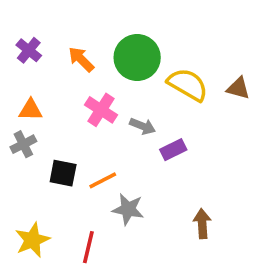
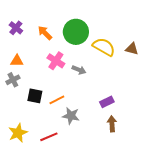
purple rectangle: (173, 150) -> (107, 102), moved
red line: (88, 247) -> (49, 137), turned 54

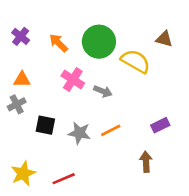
brown triangle: (132, 49) -> (164, 39), moved
orange line: (57, 100) -> (111, 130), moved
purple rectangle: (107, 102) -> (160, 125), moved
gray star: (71, 116) -> (79, 133), moved

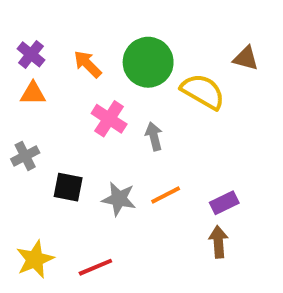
orange triangle: (22, 79) -> (33, 93), moved
gray arrow: (103, 91) -> (154, 136), turned -126
purple rectangle: (160, 125) -> (224, 203), moved

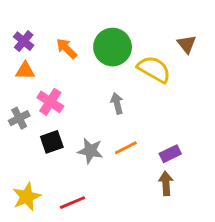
brown triangle: (246, 58) -> (187, 44), turned 36
pink cross: (109, 119) -> (50, 102), moved
black square: (68, 187) -> (52, 142), turned -30

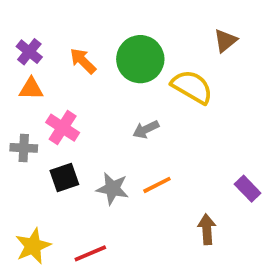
brown triangle: (187, 44) -> (225, 41), moved, turned 30
gray arrow: (117, 103) -> (146, 129), turned -102
gray cross: (19, 118) -> (24, 148), turned 30
purple rectangle: (170, 154) -> (248, 189), moved, turned 72

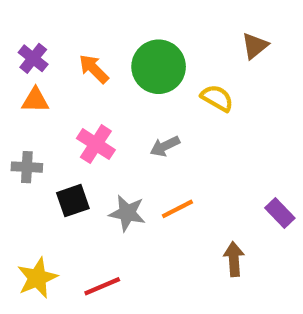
yellow semicircle: (192, 87) -> (217, 98), size x0.7
pink cross: (63, 128) -> (96, 144), moved

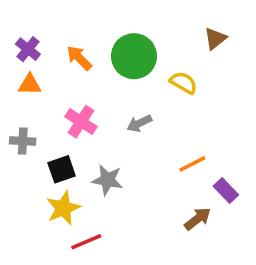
orange line: (177, 209) -> (192, 164), moved
purple rectangle: (280, 213) -> (226, 190), moved
brown arrow: (234, 259) -> (198, 219), turned 56
yellow star: (37, 278) -> (63, 208), moved

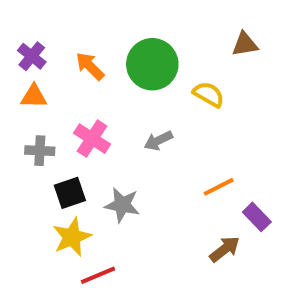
brown triangle: (215, 39) -> (245, 44), turned 30
gray cross: (23, 141) -> (40, 151), moved

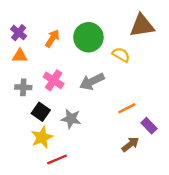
brown triangle: (245, 44) -> (142, 26), size x1.6
orange arrow: (90, 66) -> (52, 38), turned 78
gray arrow: (158, 141) -> (92, 81), size x1.5
black square: (70, 193) -> (41, 112), turned -36

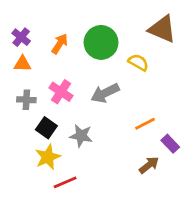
brown triangle: (142, 26) -> (162, 29), turned 32

